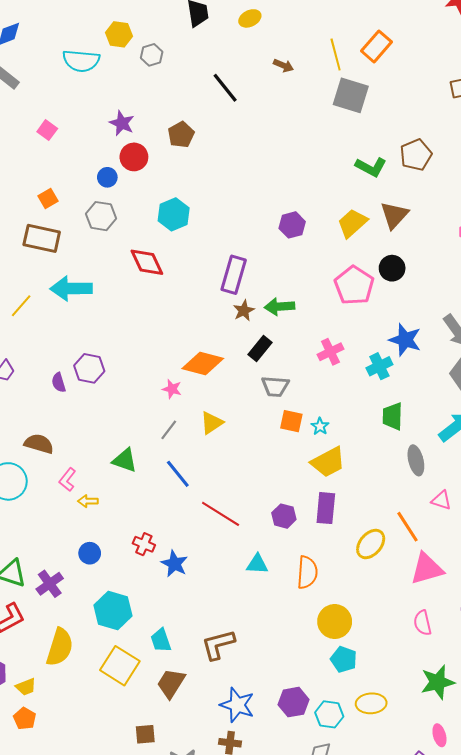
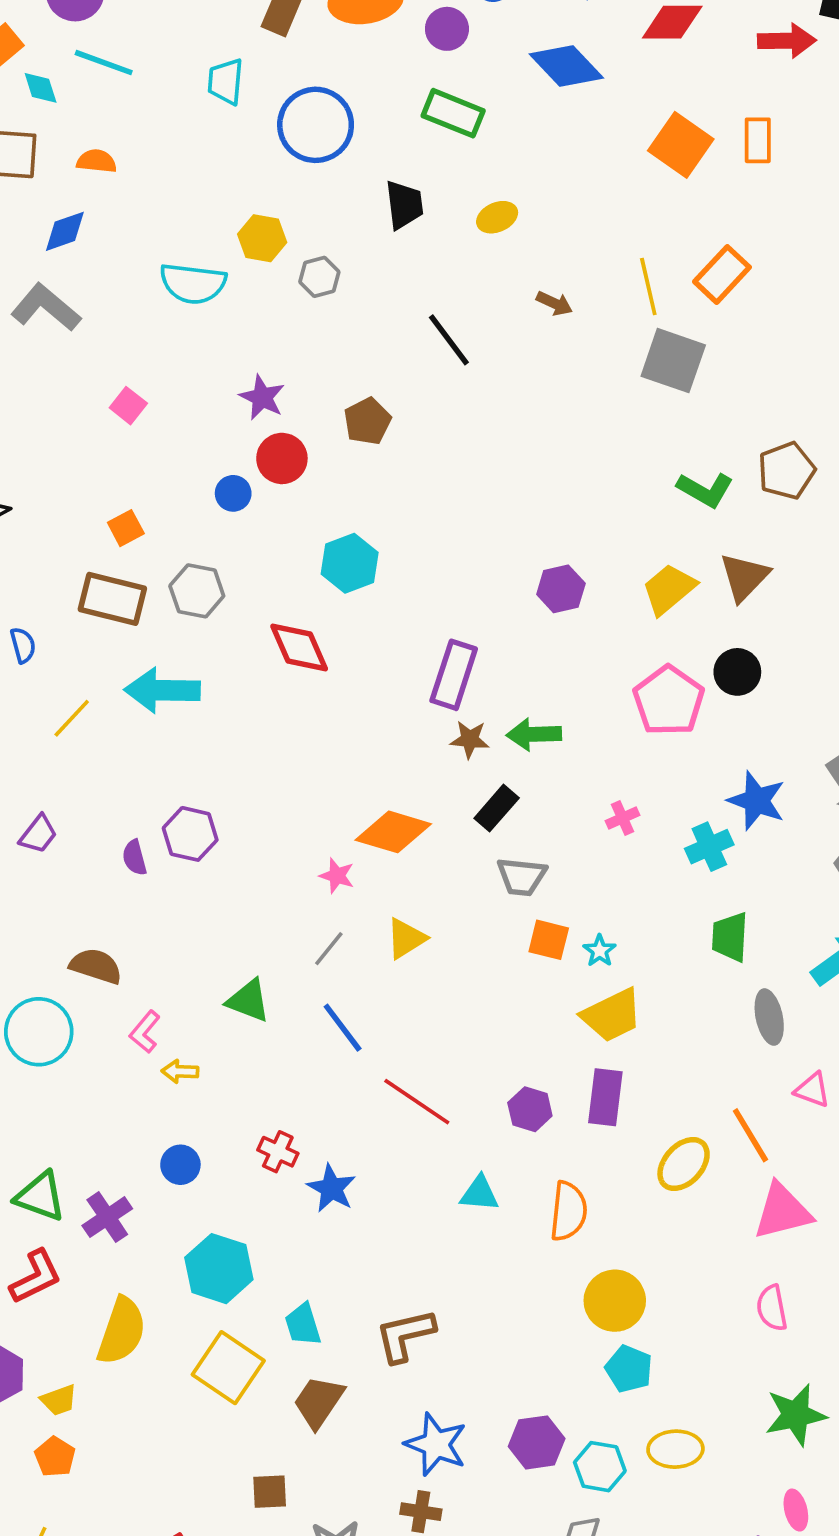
gray hexagon: (101, 216) -> (197, 591), moved
brown star: (244, 311) -> (470, 739), turned 30
pink cross: (330, 352) -> (622, 818), size x0.7

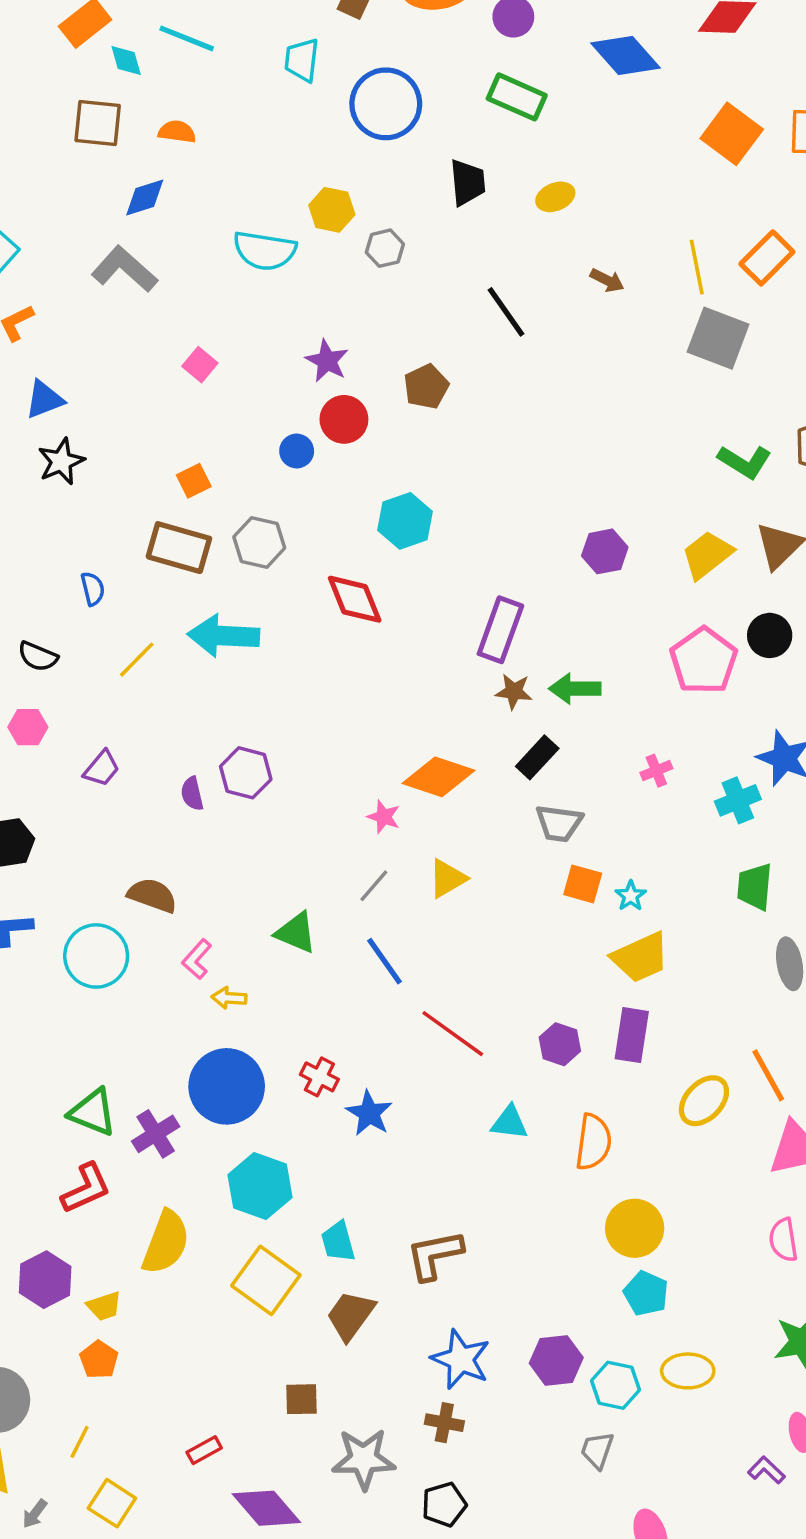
blue circle: (180, 1165) -> (227, 1086), size x2.0

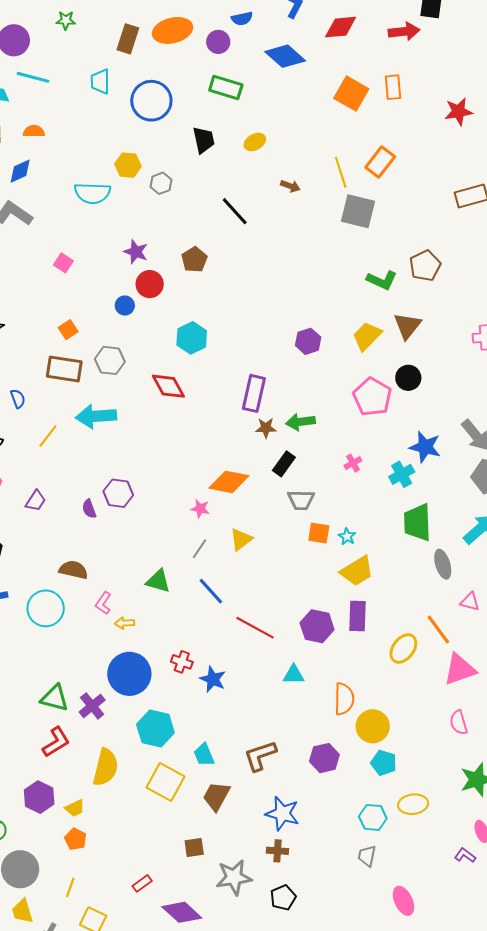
green trapezoid: (755, 887) -> (417, 523), size x1.4
purple hexagon: (560, 1044) -> (317, 626), size x1.4
orange semicircle: (593, 1142) -> (344, 699), moved
purple hexagon: (556, 1360) -> (324, 758), moved

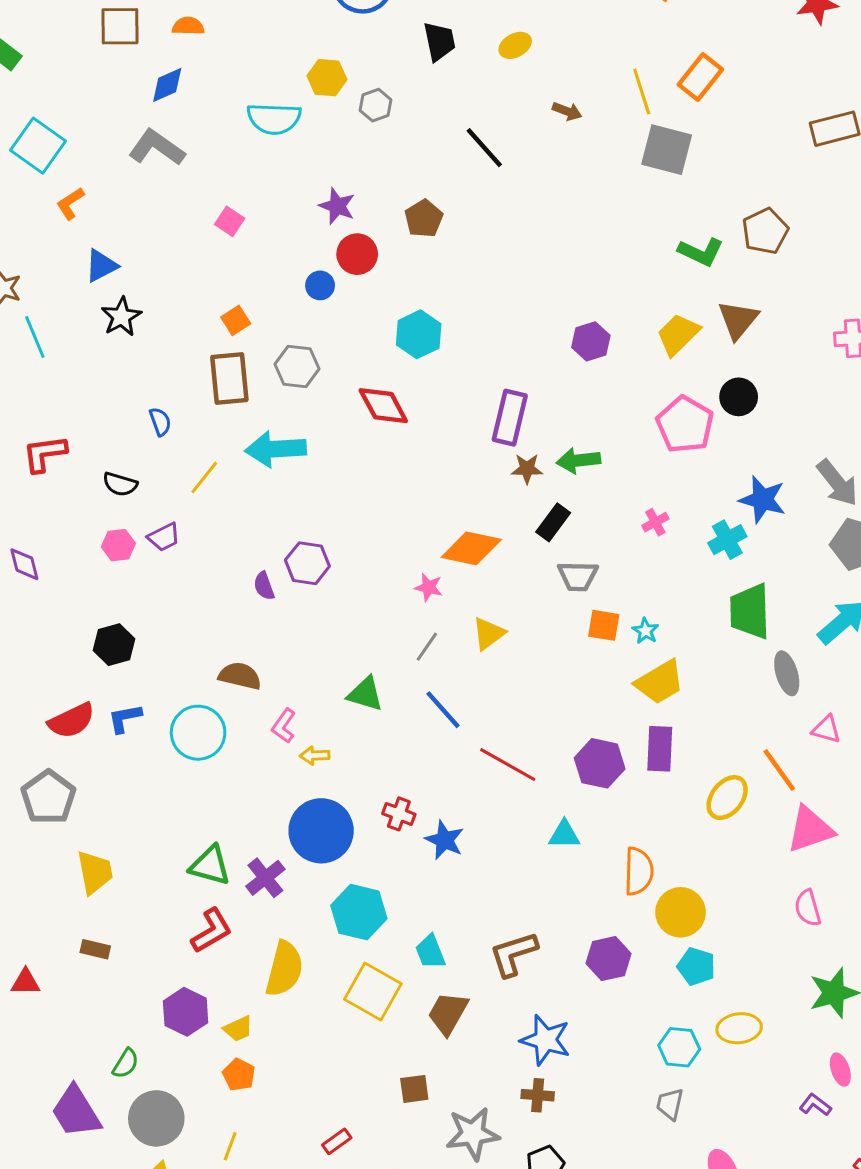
brown rectangle: (64, 369) -> (229, 378), turned 75
purple trapezoid: (36, 501) -> (164, 537), moved, turned 30

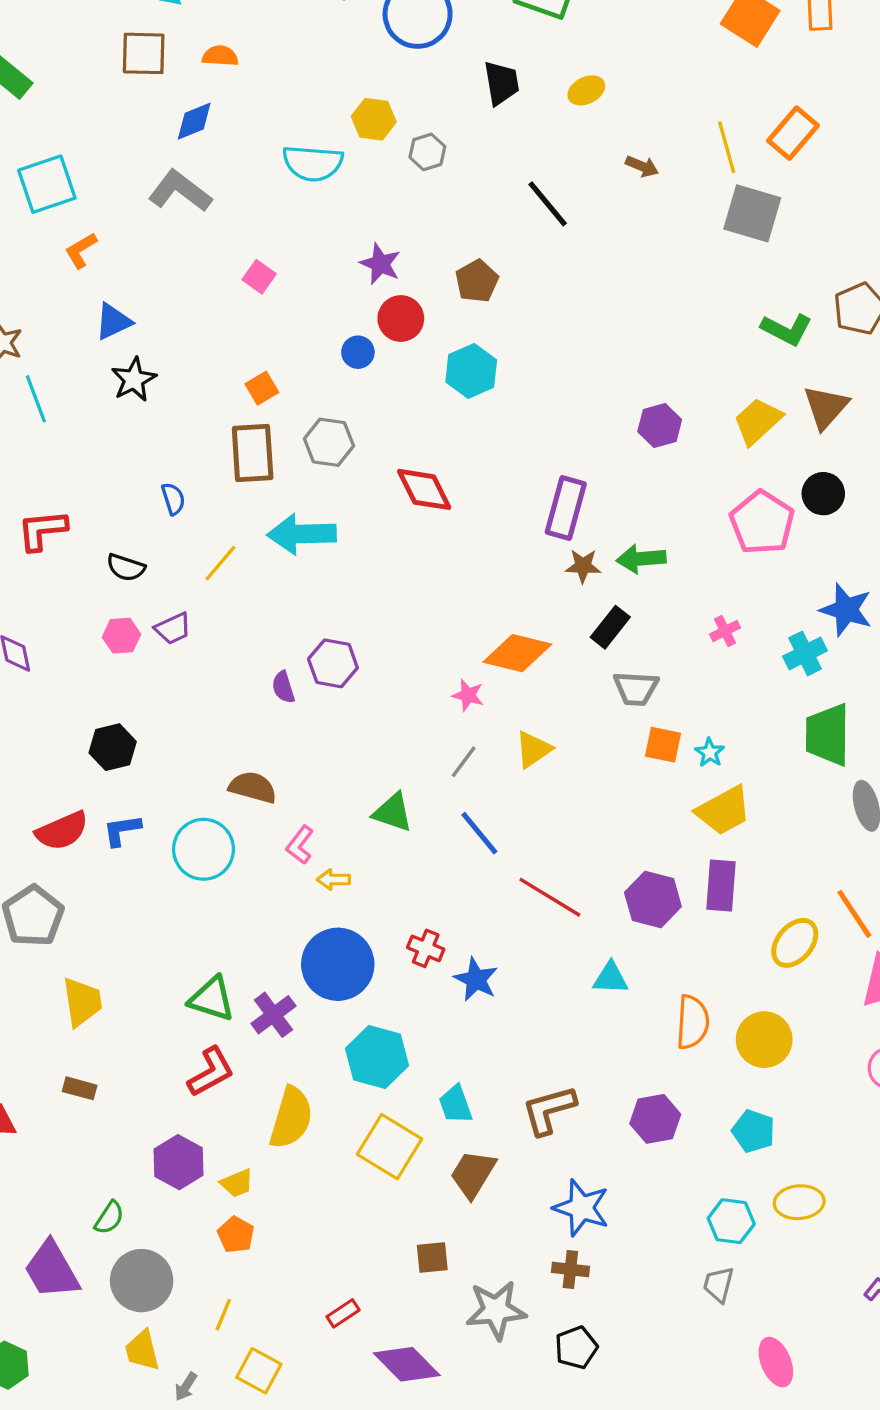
cyan square: (38, 146) -> (47, 184), turned 34
cyan hexagon: (419, 334) -> (471, 371), moved
yellow circle: (680, 912) -> (764, 1040), moved

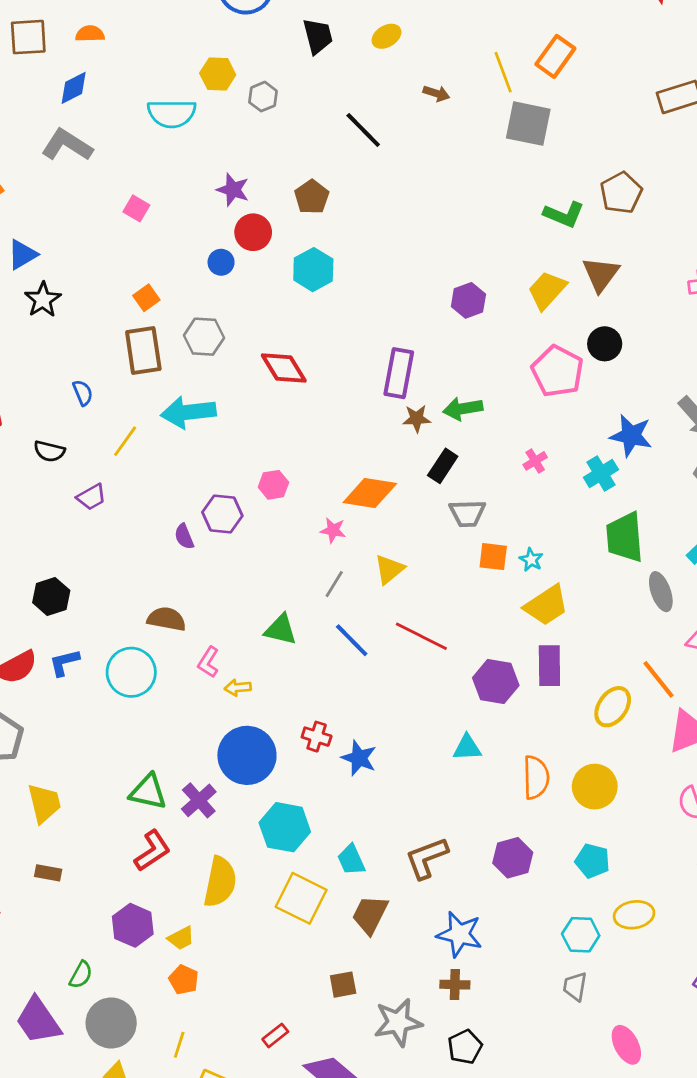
pink hexagon: (121, 636) -> (273, 485), moved
red line: (550, 897) -> (421, 636), moved

